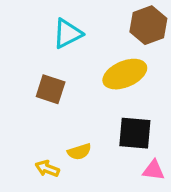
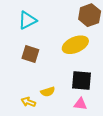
cyan triangle: (67, 34) -> (27, 20), moved
pink triangle: (153, 170) -> (80, 104), moved

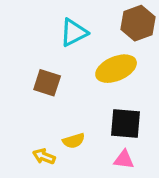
cyan triangle: (27, 20) -> (74, 33), moved

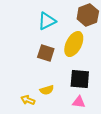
yellow ellipse: (116, 69) -> (74, 44), turned -40
brown square: (47, 83) -> (46, 53), moved

